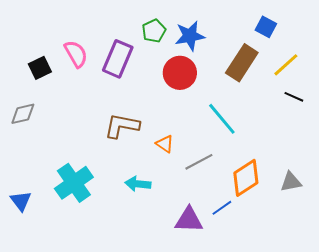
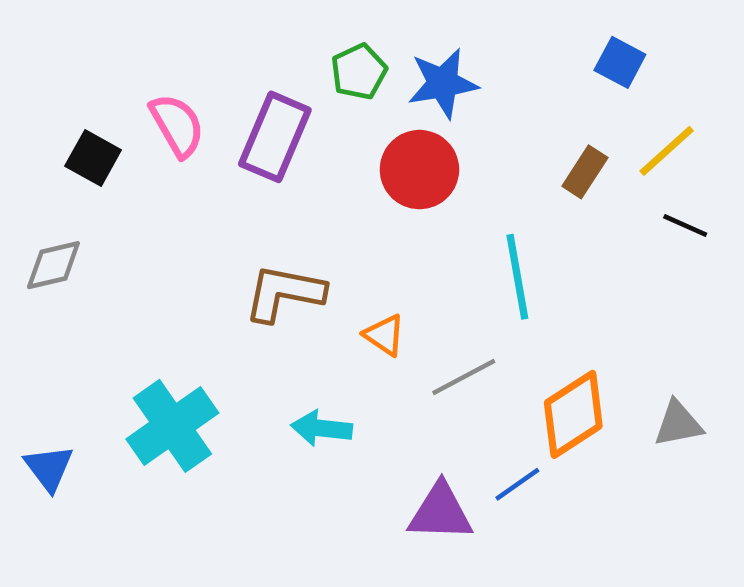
brown rectangle: (242, 63) -> (585, 172), moved, size x0.6
black square: (40, 68) -> (93, 158), turned -35
cyan line: (222, 119) -> (517, 277), turned 30

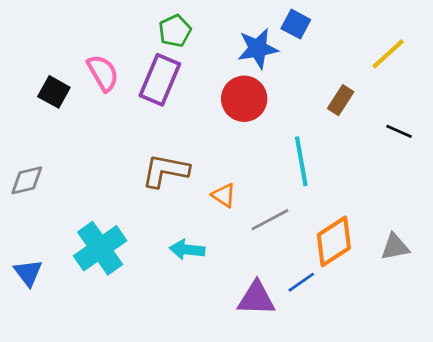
blue square: (620, 62) -> (296, 24), moved
green pentagon: (359, 72) -> (175, 31), moved
yellow line: (667, 151) -> (388, 54), moved
gray diamond: (53, 265) -> (27, 180), moved

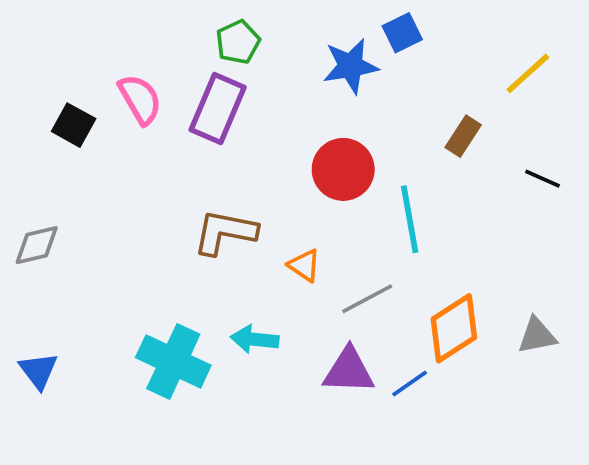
blue square: (296, 24) -> (402, 33), turned 36
red circle: (244, 99) -> (343, 169), moved
cyan cross: (100, 248) -> (173, 361), moved, turned -30
purple triangle: (256, 298) -> (349, 371), moved

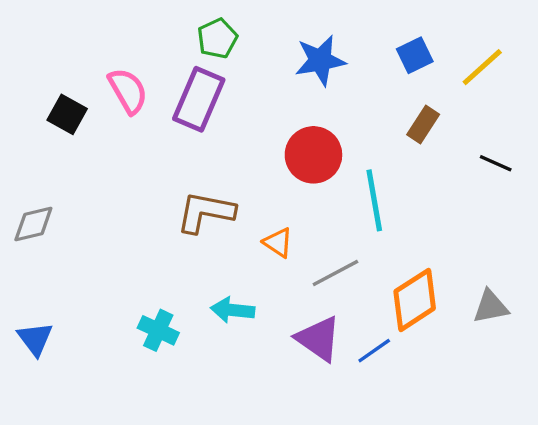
blue square: (402, 33) -> (415, 55), moved
cyan cross: (173, 361) -> (158, 330), size x0.6
purple triangle: (349, 371) -> (319, 339), turned 33

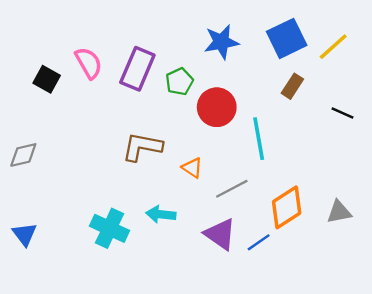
green pentagon: (217, 38) -> (179, 82), moved
blue square: (415, 55) -> (287, 38), size x1.6
cyan cross: (158, 330) -> (110, 228), size x1.4

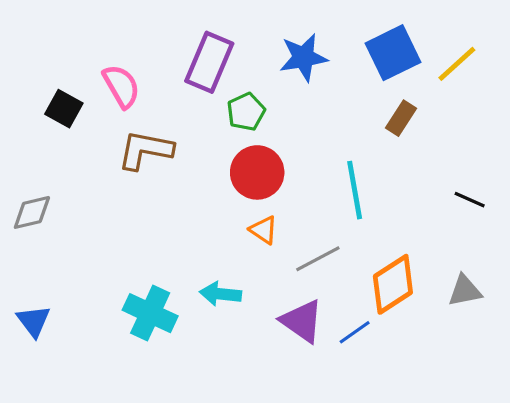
purple rectangle: (137, 69) -> (209, 62), moved
red circle: (217, 107) -> (257, 172), moved
black line: (343, 113) -> (470, 200), moved
brown L-shape: (142, 147) -> (145, 150), moved

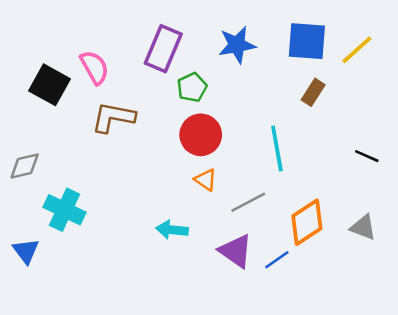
blue square: (393, 53) -> (307, 41), turned 30
black square: (64, 109) -> (50, 85), size x1.4
gray triangle: (465, 291) -> (363, 227), turned 32
cyan cross: (150, 313) -> (65, 210), moved

